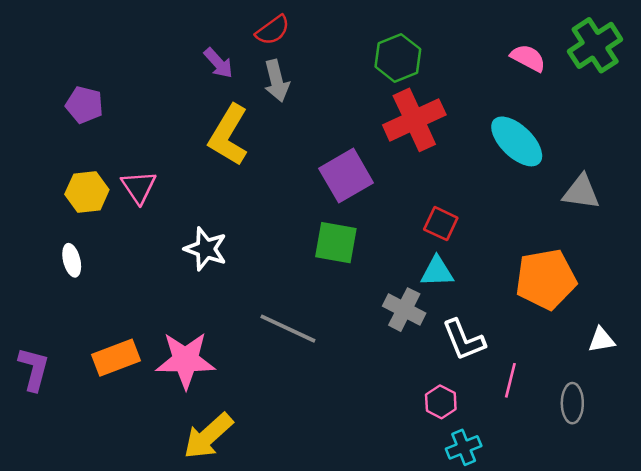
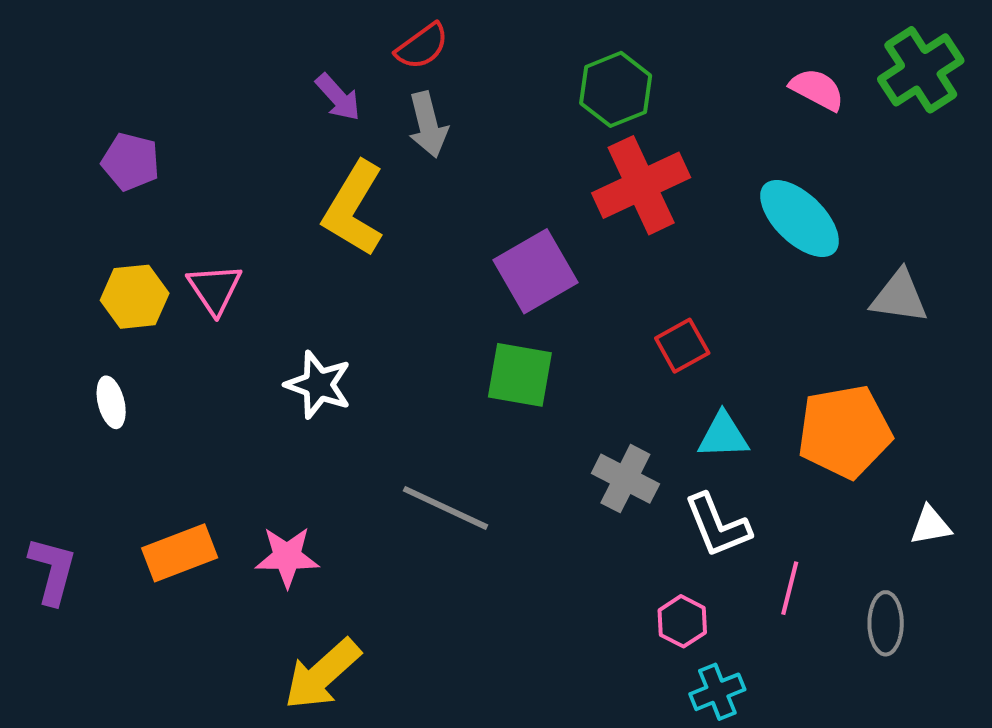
red square: (441, 224) -> (682, 346), turned 36
cyan triangle: (437, 272) -> (723, 436), moved
pink star: (185, 360) -> (287, 557), size x0.7

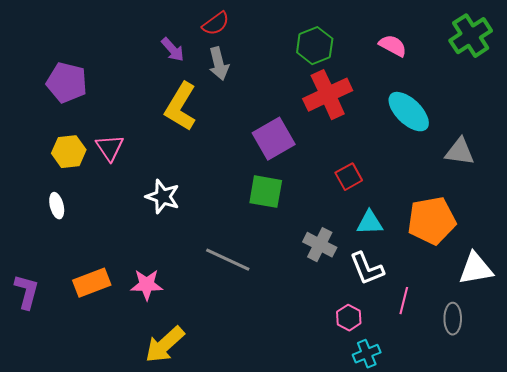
pink semicircle: (817, 89) -> (393, 46), moved
purple pentagon: (131, 162) -> (67, 83), size x1.4
white triangle: (931, 526) -> (476, 269), size x1.6

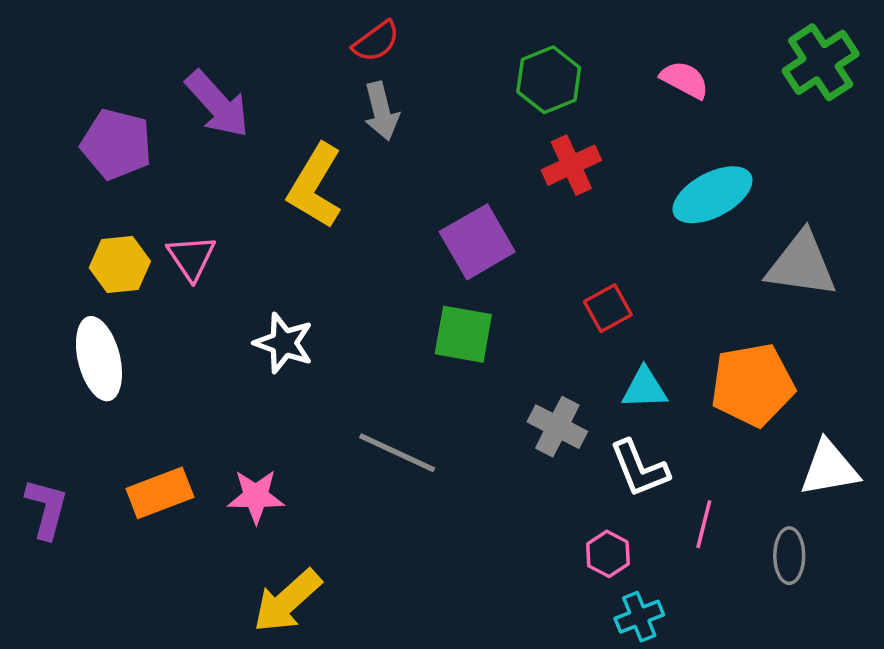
purple arrow: (173, 50) -> (217, 104), moved, size x1.6
red cross: (328, 95) -> (571, 165), size x0.7
cyan ellipse: (409, 112) -> (713, 195), turned -72
gray triangle: (460, 152) -> (801, 265), size x1.4
white ellipse: (57, 206) -> (99, 359), size x1.8

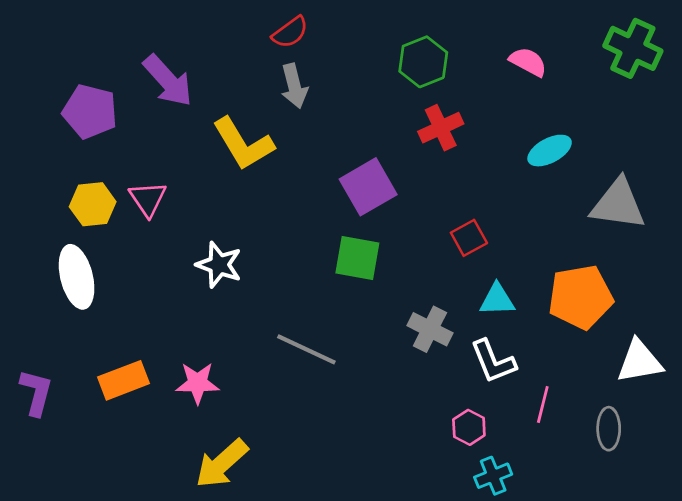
green cross: (821, 62) -> (633, 48), turned -32
yellow L-shape: (315, 186) -> (243, 144), turned -62
cyan ellipse: (713, 195) -> (550, 151), size x0.7

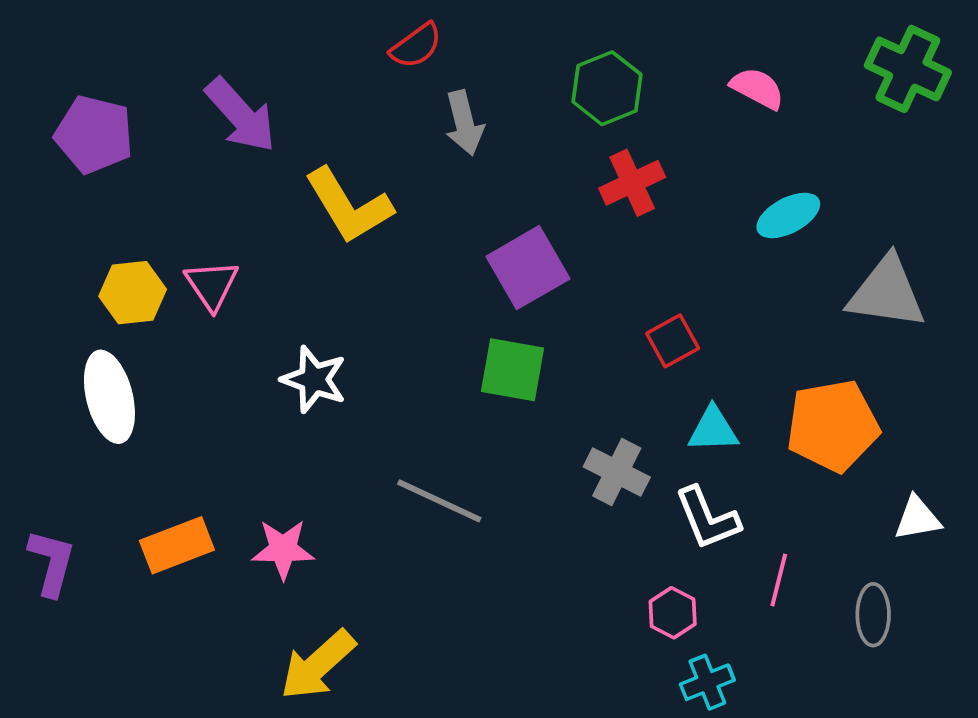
gray arrow: (294, 86) -> (464, 123), moved
purple pentagon: (90, 112) -> (94, 135), moved
white triangle: (640, 361) -> (918, 518), size x0.7

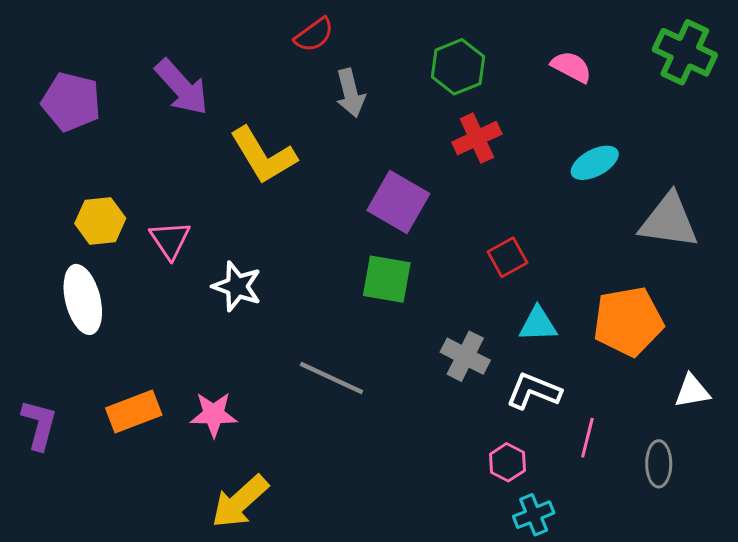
purple square: (528, 268) -> (398, 202), turned -30
pink triangle: (212, 285) -> (170, 240), moved
white L-shape: (707, 518) -> (534, 391), turned 134

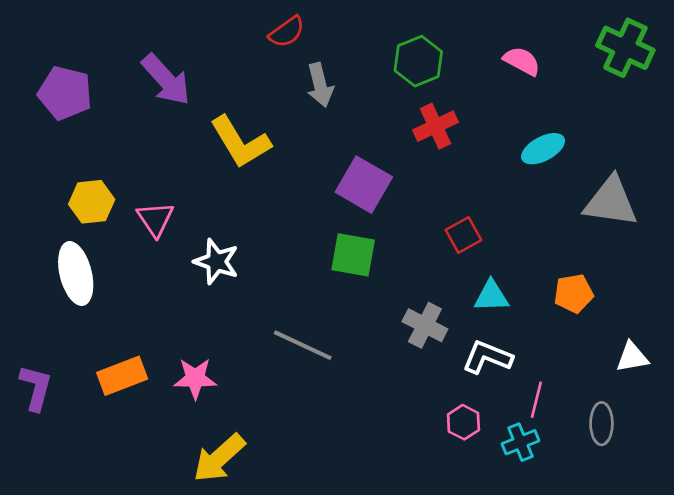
orange pentagon: (628, 321) -> (574, 293), size x0.6
cyan cross: (534, 515) -> (521, 442), moved

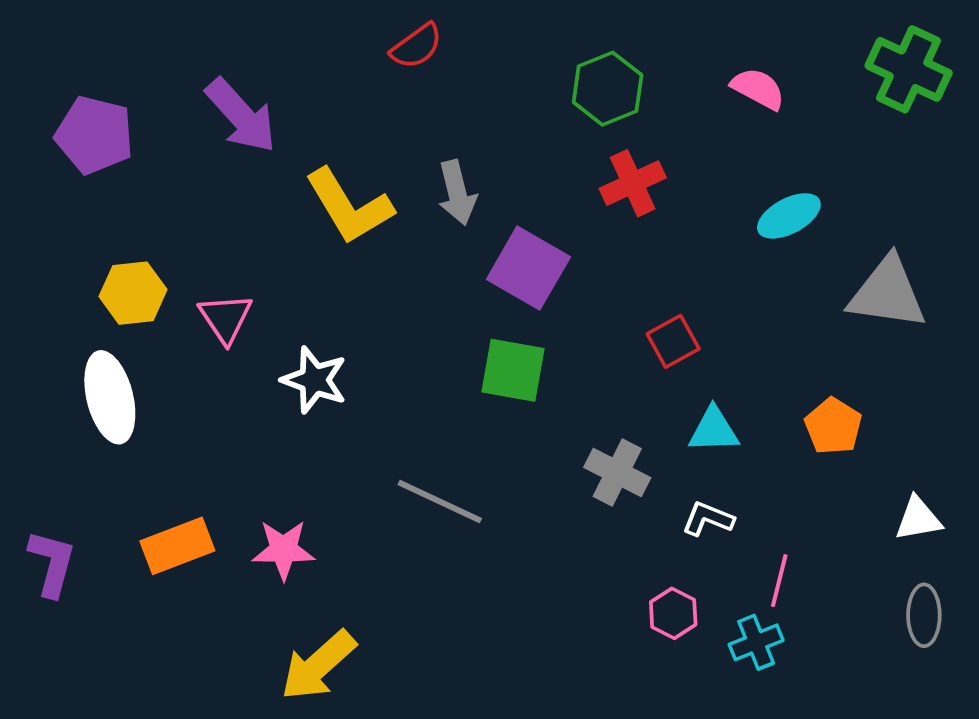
gray arrow: (320, 85) -> (457, 193), moved
orange pentagon: (574, 293) -> (833, 426), turned -30
white L-shape: (487, 357) -> (708, 519), size x0.7
gray ellipse: (601, 424) -> (924, 615), moved

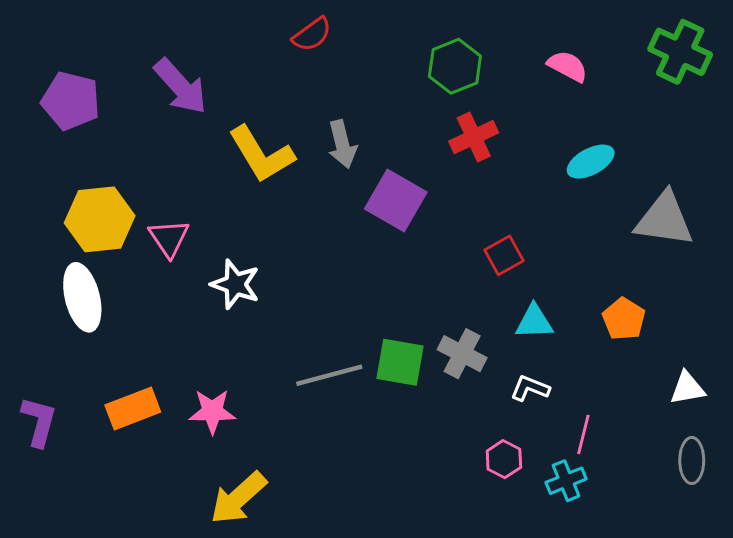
yellow hexagon: (133, 293) -> (100, 219), size x1.4
green square: (513, 370) -> (400, 362), moved
gray line: (440, 501) -> (329, 375), turned -40

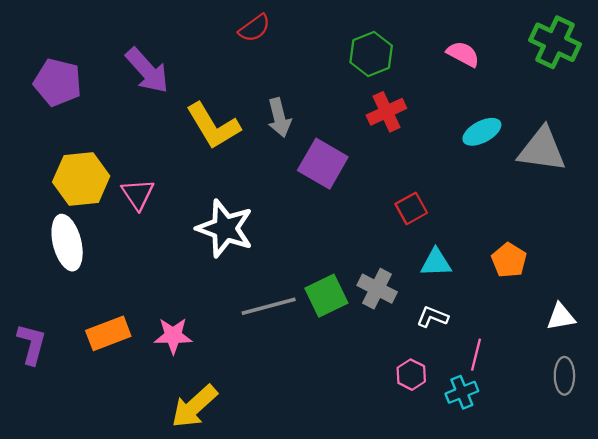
gray triangle: (664, 219) -> (542, 149), moved
white star: (235, 284) -> (225, 228), moved, size x1.4
green square: (400, 362) -> (326, 296), turned -36

